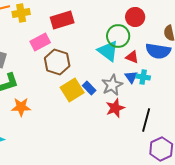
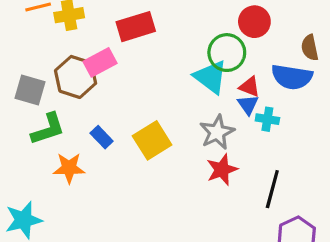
brown hexagon: (57, 62) -> (76, 77), moved
blue triangle: (131, 77) -> (248, 105), moved
blue rectangle: (89, 88) -> (102, 137), moved

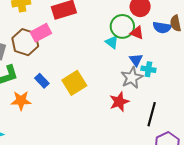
cyan triangle: (211, 77) -> (112, 42), size x0.6
blue semicircle: (292, 77) -> (162, 27), moved, size x0.7
red triangle: (250, 87) -> (137, 33), moved
gray star: (217, 132) -> (132, 78), moved

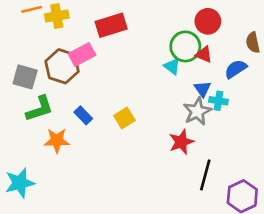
blue semicircle: (162, 27) -> (236, 69), moved, turned 138
yellow square: (74, 83) -> (124, 118), size x0.7
black line: (152, 114) -> (205, 175), moved

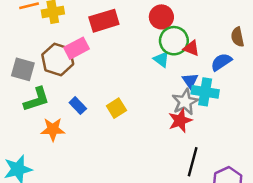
red circle: (208, 21) -> (161, 17), moved
cyan cross: (218, 101) -> (205, 92), size x1.5
red star: (181, 142) -> (180, 121), moved

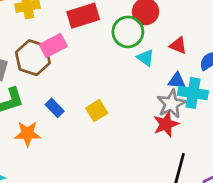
green circle: (174, 41) -> (128, 32), moved
blue triangle: (190, 81) -> (177, 81), turned -49

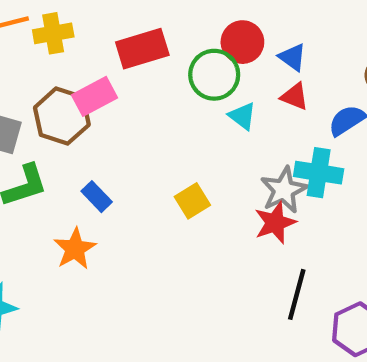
blue triangle: (177, 81) -> (292, 57), moved, turned 30
yellow square: (97, 111) -> (192, 201), moved
orange star: (27, 134) -> (75, 249), moved, turned -30

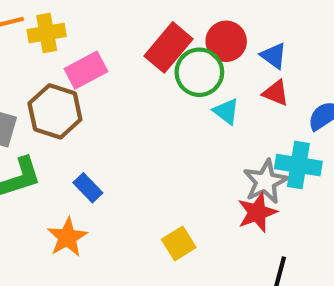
red rectangle: (142, 49) -> (168, 47), moved, turned -33
pink rectangle: (94, 96) -> (86, 70), moved
yellow square: (192, 201) -> (179, 243), moved

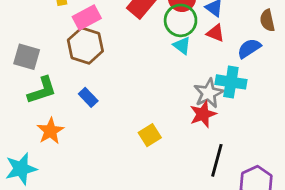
green circle: (199, 72) -> (181, 20), moved
brown hexagon: (55, 111) -> (85, 46), moved
orange star: (67, 237) -> (50, 131), moved

